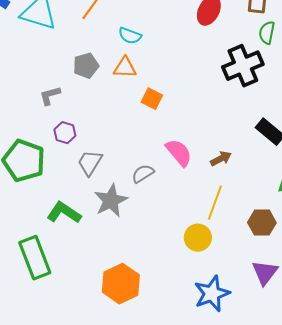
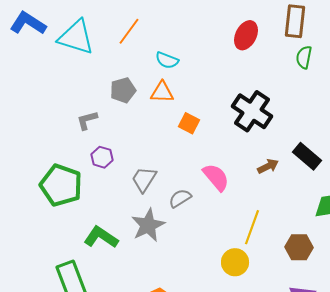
black cross: (243, 66) -> (252, 111), moved, turned -33
brown arrow: (221, 159) -> (268, 166), moved
gray trapezoid: (90, 163) -> (144, 179), moved

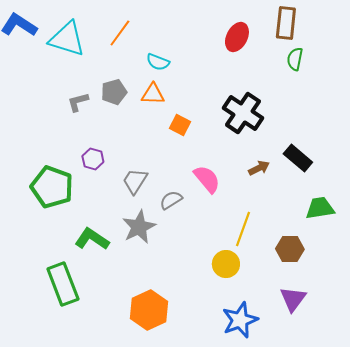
gray L-shape: (87, 120) -> (78, 102), moved

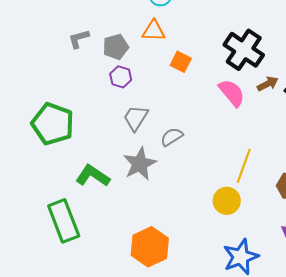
gray pentagon: (114, 92) -> (116, 47), moved
purple hexagon: (93, 159) -> (121, 77), moved
brown arrow: (259, 168) -> (268, 84), moved
pink semicircle: (207, 179) -> (232, 93), moved

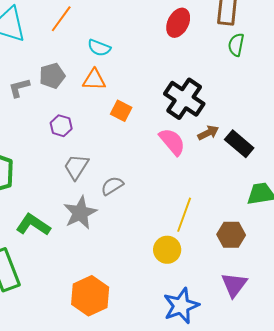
gray pentagon: (116, 47) -> (52, 76), moved

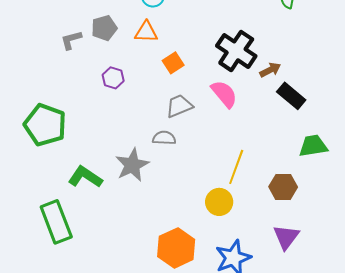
orange square: (121, 111) -> (173, 63), turned 30
brown arrow: (208, 133) -> (270, 70), moved
gray trapezoid: (76, 167) -> (179, 106), moved, turned 36
gray semicircle: (112, 186) -> (164, 138), turned 35
orange hexagon: (90, 296) -> (176, 248), moved

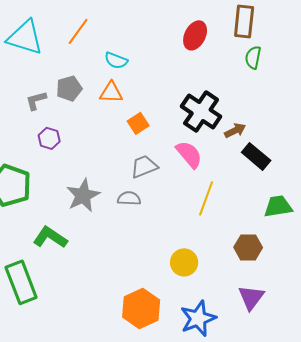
purple hexagon: (113, 78) -> (49, 138), moved
gray star: (132, 165) -> (83, 195), moved
yellow line: (236, 167) -> (206, 198), moved

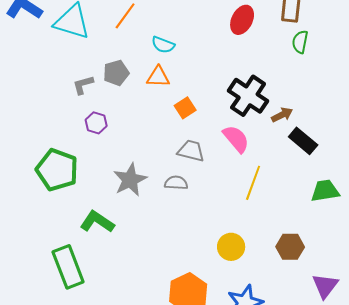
gray trapezoid: (144, 166) -> (191, 151), turned 36
brown hexagon: (248, 247) -> (290, 247), moved
purple triangle: (251, 297) -> (325, 286), moved

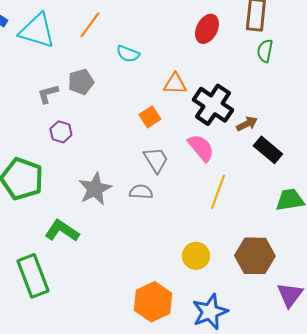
orange triangle: (158, 77) -> (175, 84), moved
gray trapezoid: (191, 151) -> (156, 160), turned 44
brown hexagon: (290, 247) -> (255, 256), size x1.4

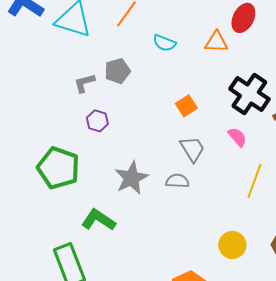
orange triangle: (175, 84) -> (216, 42), moved
pink semicircle: (201, 148) -> (237, 137), size x0.7

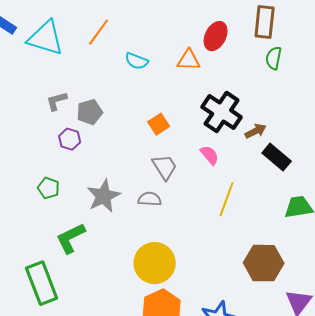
gray pentagon: (117, 71) -> (90, 112), moved
green pentagon: (58, 168) -> (49, 188), moved, size x0.5
green L-shape: (98, 220) -> (71, 238), turned -60
yellow circle: (232, 245) -> (155, 263), moved, size x1.5

